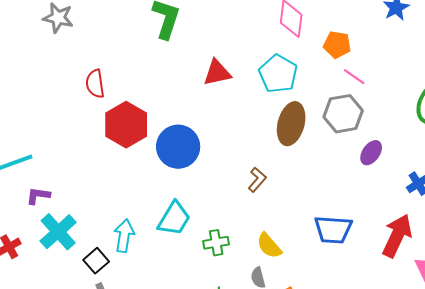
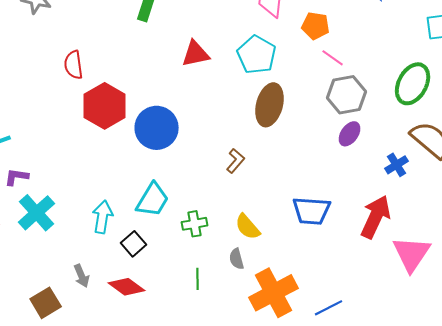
gray hexagon: (343, 114) -> (347, 95), moved
black square: (96, 261) -> (134, 244), moved

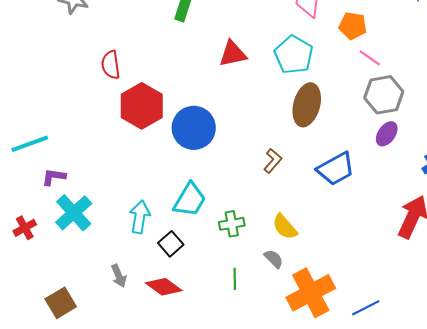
blue trapezoid: (312, 211) -> (336, 169), moved, turned -33
gray semicircle: (237, 259) -> (274, 259), turned 150
brown square: (46, 303) -> (61, 303), moved

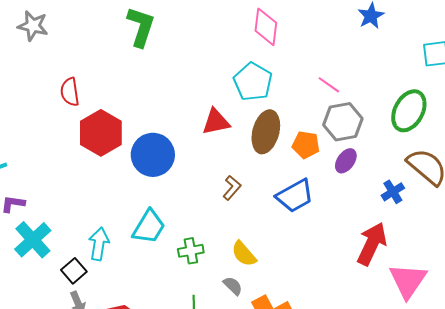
orange pentagon: (353, 26) -> (306, 145), moved
red triangle: (233, 54) -> (216, 122), moved
black square: (171, 244) -> (74, 271), moved

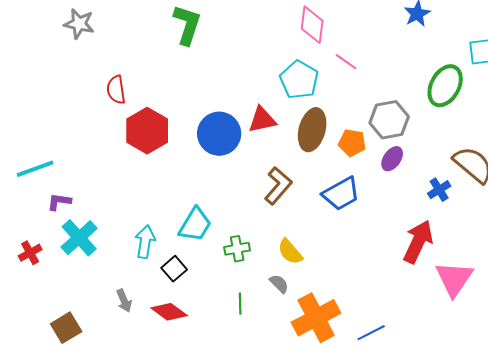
pink line: (329, 85) -> (346, 62), moved
green ellipse: (409, 111) -> (445, 86), moved
blue circle: (153, 155) -> (219, 134), moved
brown L-shape: (232, 188) -> (278, 186), size x1.5
black square: (74, 271) -> (174, 269), moved

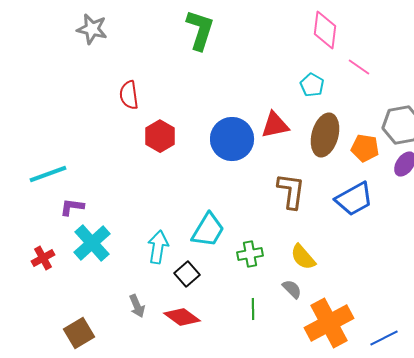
cyan pentagon: (299, 80) -> (312, 85), size x0.6
red hexagon: (147, 131) -> (160, 136), size x0.7
brown L-shape: (278, 186) -> (291, 191), turned -33

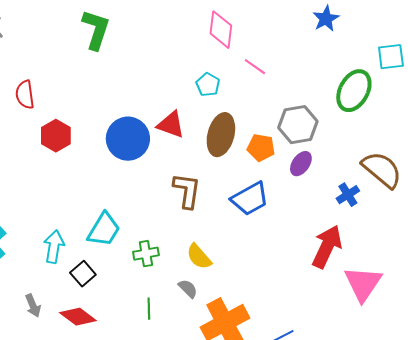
red triangle: (275, 125) -> (171, 125), turned 32

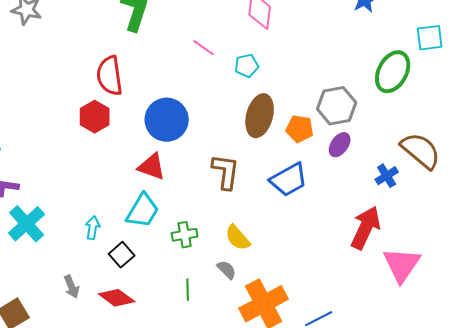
pink line: (255, 67) -> (204, 48), moved
cyan pentagon: (208, 85) -> (247, 66), turned 30
red semicircle: (25, 95) -> (110, 76), moved, size x1.4
red triangle: (171, 125) -> (152, 167), moved
cyan arrow: (54, 247) -> (93, 228), size x0.7

